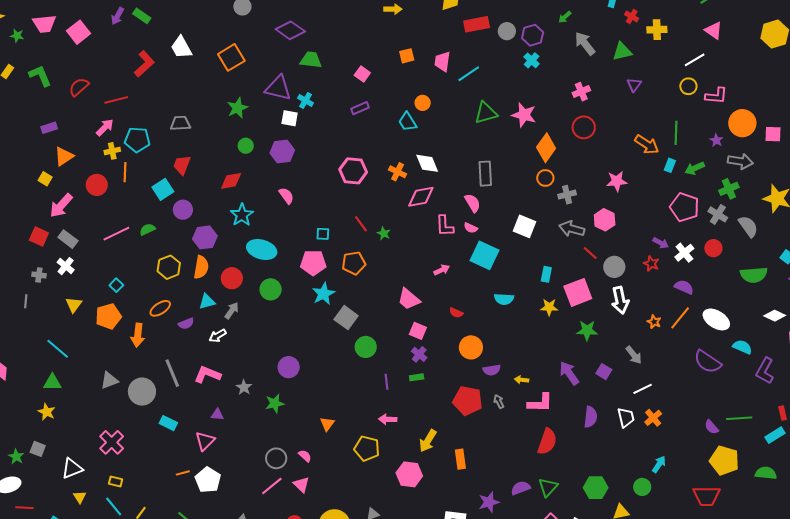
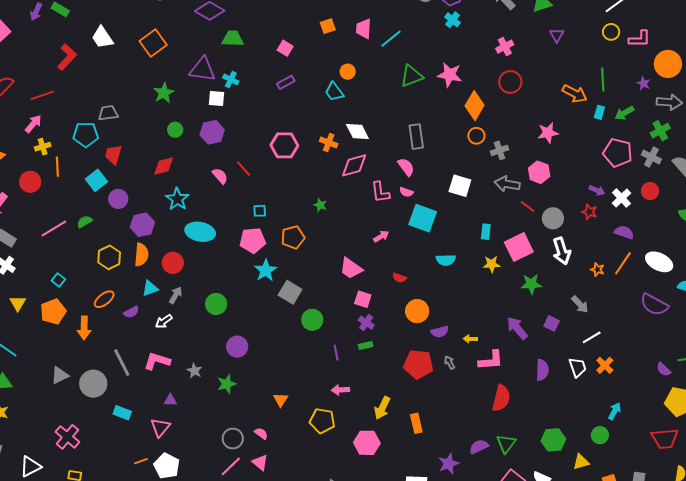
cyan pentagon: (137, 140) -> (86, 135), moved
red line: (361, 224) -> (244, 169), moved
green circle: (271, 289) -> (216, 304), moved

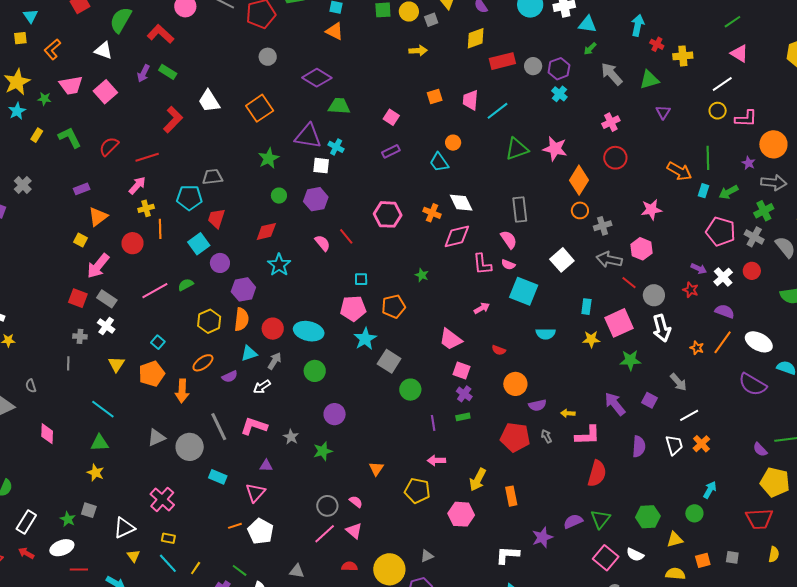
white square: (460, 186) -> (562, 260), turned 30
cyan ellipse: (200, 232) -> (309, 331), moved

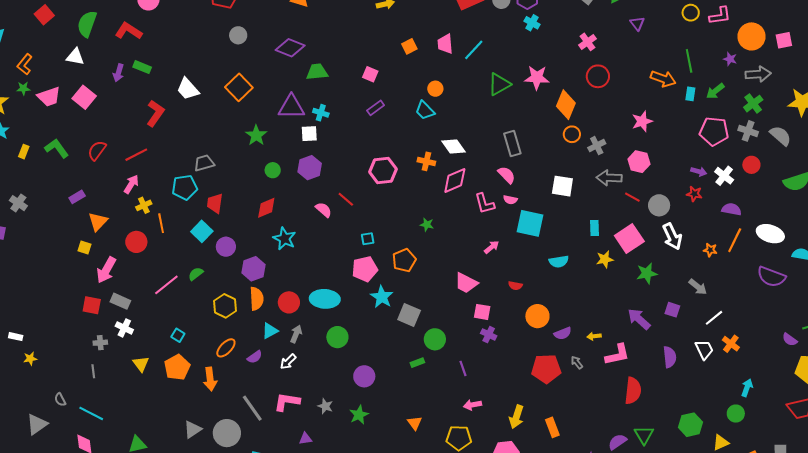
green star: (44, 99) -> (23, 88), moved
white square: (562, 260) -> (562, 186), turned -30
cyan line: (103, 409) -> (91, 413), moved
green rectangle: (463, 417) -> (417, 363), moved

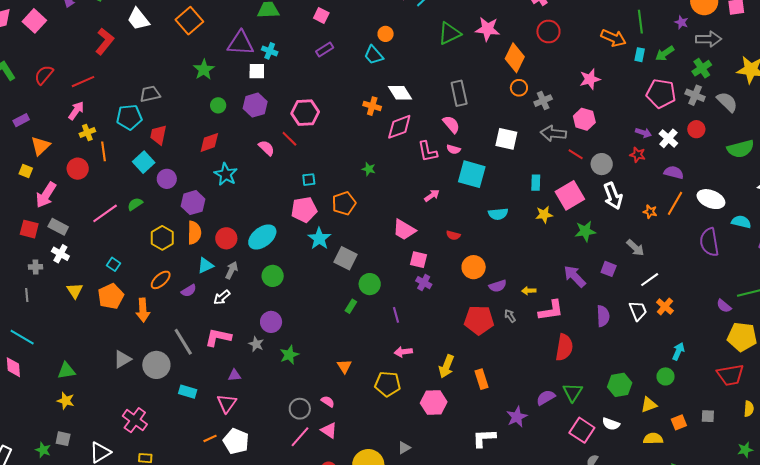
pink hexagon: (383, 171) -> (305, 113), moved
purple semicircle: (771, 277) -> (709, 242), turned 56
cyan ellipse: (325, 299) -> (262, 237), turned -44
green rectangle: (417, 363) -> (351, 306), turned -40
purple circle: (364, 376) -> (271, 322), moved

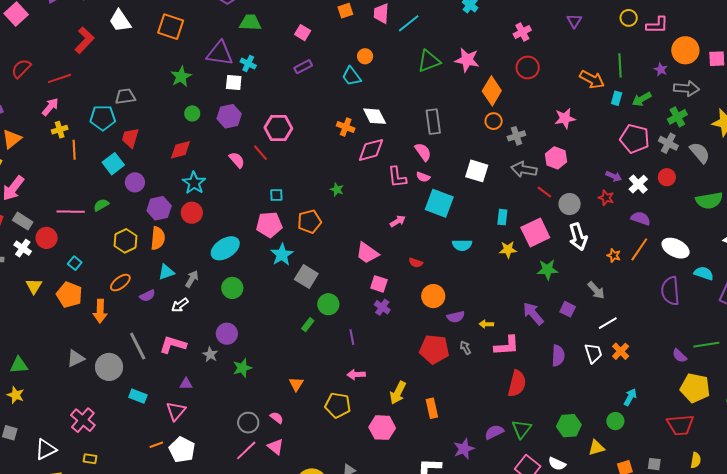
orange square: (189, 21) -> (171, 27), turned -36
red circle: (78, 169) -> (47, 238), moved
pink line: (105, 213) -> (71, 212), turned 32
red circle: (226, 238) -> (192, 213), moved
orange pentagon: (111, 296) -> (69, 295), turned -30

